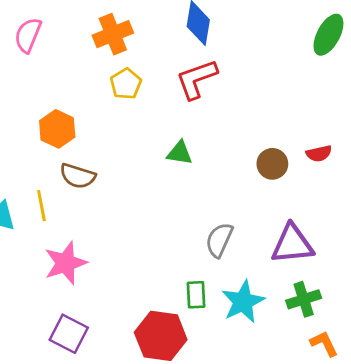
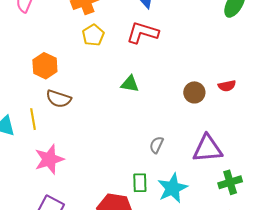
red L-shape: (197, 79) -> (143, 33), turned 36
gray semicircle: (219, 240) -> (157, 145), size x0.7
green cross: (304, 299) -> (230, 182), moved

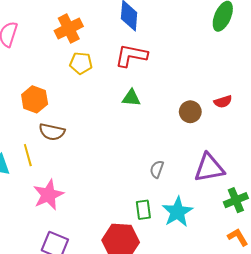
yellow pentagon: (93, 35) -> (81, 63), turned -30
green triangle: (130, 84) -> (131, 98), moved

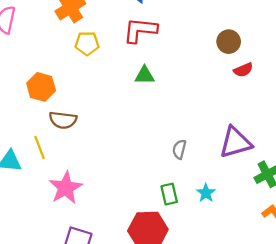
brown circle: (190, 112) -> (229, 42), moved
cyan star: (177, 212) -> (206, 193), size x0.6

